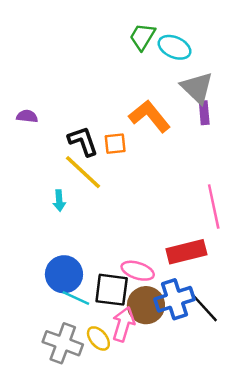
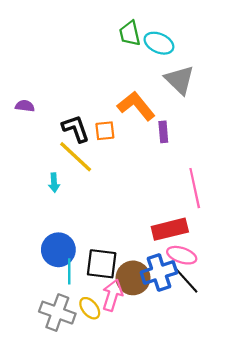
green trapezoid: (142, 37) -> (130, 33), turned -44
purple rectangle: (204, 113) -> (163, 132), moved
pink ellipse: (138, 271) -> (182, 255), moved
cyan line: (76, 298) -> (69, 271), turned 65

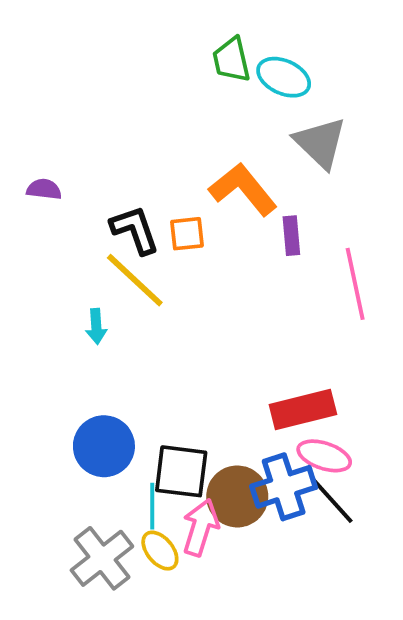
pink line: (195, 188) -> (355, 284), moved
cyan line: (69, 271) -> (152, 506), moved
gray cross: (57, 313) -> (102, 558), turned 32

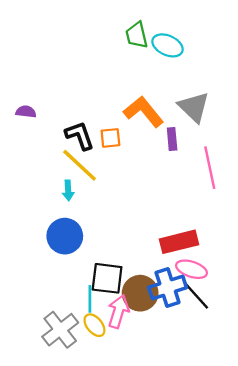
gray triangle: (320, 143) -> (194, 107), moved
cyan arrow: (96, 326) -> (68, 190), moved
blue circle: (104, 446) -> (65, 236), moved

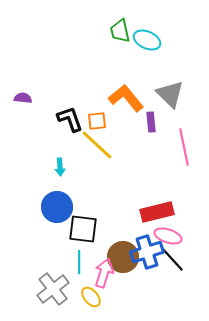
yellow line: (80, 165) -> (97, 145), moved
black square: (107, 278) -> (83, 229), moved
yellow ellipse: (94, 325) -> (91, 297), moved

